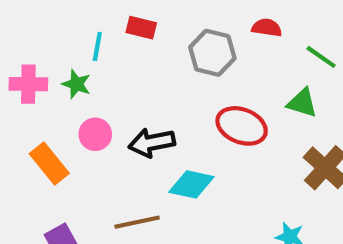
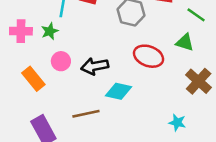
green star: (76, 84) -> (50, 31), turned 30

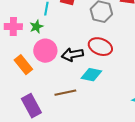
red ellipse: (149, 56) -> (100, 47), moved
pink circle: (61, 61) -> (45, 51), size x1.5

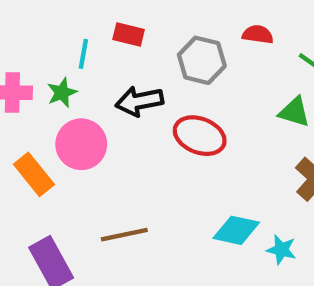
black arrow: (72, 55) -> (139, 101), moved
cyan diamond: (91, 75) -> (236, 230), moved

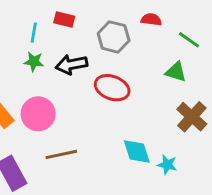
green star: (62, 93) -> (34, 62), moved, turned 30
pink circle: (81, 144) -> (38, 114), moved
cyan diamond: (236, 230) -> (137, 152), turned 60

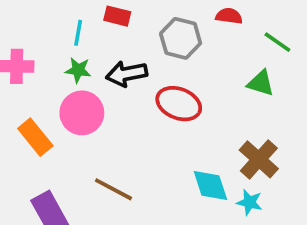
pink circle: (38, 114) -> (82, 113), moved
brown cross: (192, 117) -> (259, 159), moved
brown line: (61, 154) -> (114, 189), turned 40

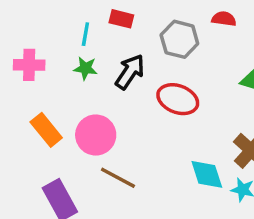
black arrow: (127, 74) -> (130, 72), turned 135
pink circle: (82, 113) -> (96, 135), moved

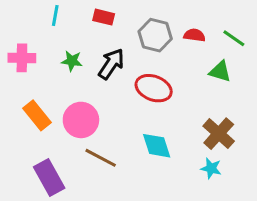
red semicircle: (224, 19) -> (194, 35), moved
cyan line: (85, 34) -> (55, 16), moved
cyan diamond: (207, 174) -> (157, 146), moved

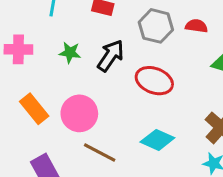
cyan diamond: (157, 146) -> (157, 140), turned -48

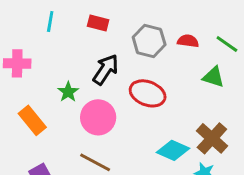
green star: (70, 53) -> (68, 92), moved, turned 30
pink circle: (79, 113) -> (98, 117), moved
cyan diamond: (157, 140) -> (173, 150), moved

